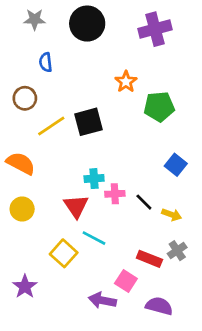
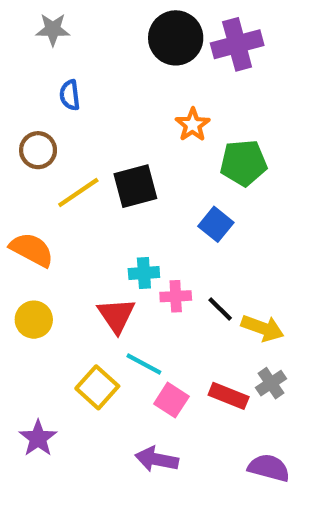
black circle: (87, 24) -> (176, 38), moved
blue square: (176, 165) -> (216, 224), moved
yellow arrow: (172, 215) -> (263, 328), size x1.4
pink square: (126, 281) -> (171, 400), moved
purple semicircle: (159, 306) -> (269, 468), moved

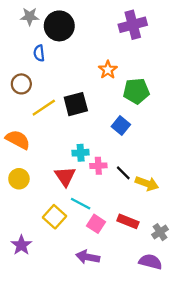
black circle: (176, 38) -> (59, 26), moved
gray cross: (271, 383) -> (160, 232), moved

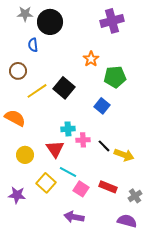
black square: (76, 104) -> (64, 88), turned -35
yellow circle: (19, 179) -> (25, 155), moved
purple star: (21, 245) -> (17, 195), moved, turned -30

